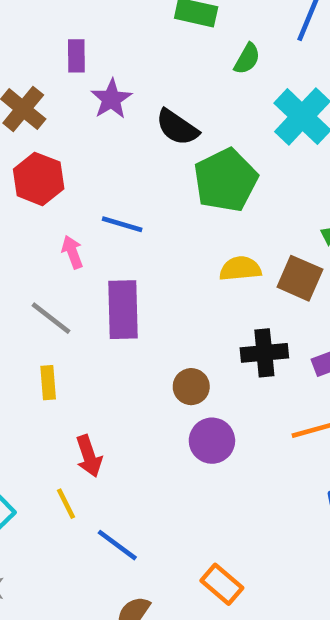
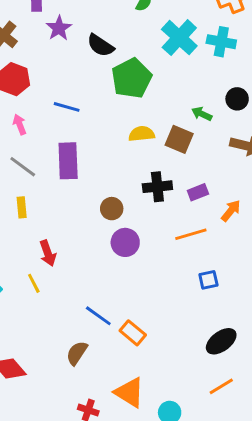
pink arrow: (72, 252) -> (20, 124), moved
blue line: (117, 545) -> (98, 316), moved

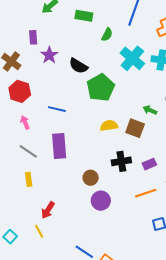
red arrow: (48, 253) -> (48, 210), turned 54

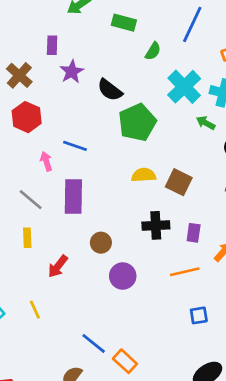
green arrow: (150, 110) -> (206, 123), moved
pink arrow: (25, 122) -> (46, 161), moved
purple rectangle: (149, 164) -> (194, 233), turned -64
brown circle: (91, 178) -> (101, 243), moved
red arrow: (48, 210) -> (58, 266), moved

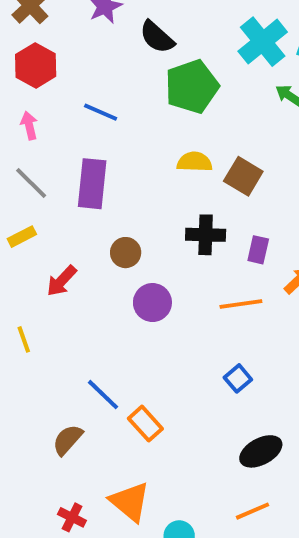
pink arrow: (46, 161) -> (29, 125), moved
yellow rectangle: (27, 238) -> (22, 237), turned 60
blue square: (199, 315) -> (238, 378), moved, turned -36

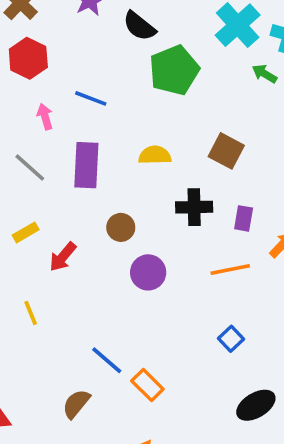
pink arrow: (29, 125) -> (45, 117), moved
yellow semicircle: (194, 162) -> (155, 155), moved
yellow rectangle: (22, 237) -> (26, 232), moved

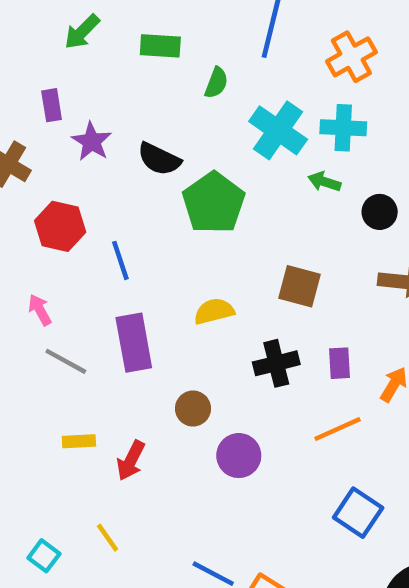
red hexagon: (28, 58) -> (60, 226), moved
blue line: (91, 98) -> (120, 260), turned 64
pink arrow: (45, 117) -> (40, 310), moved
yellow rectangle: (26, 232) -> (79, 441), turned 40
blue square: (231, 339) -> (358, 513), size x1.5

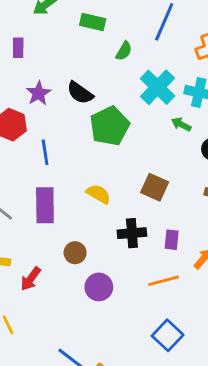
purple star: (92, 141) -> (38, 93), moved
yellow semicircle: (214, 311) -> (98, 194), turned 35

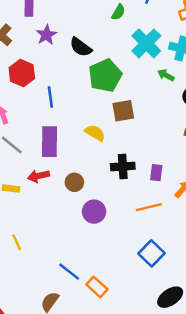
purple star: (38, 93) -> (46, 35), moved
brown square: (155, 187) -> (123, 111), moved, turned -35
red arrow: (31, 279) -> (38, 176), moved, turned 40

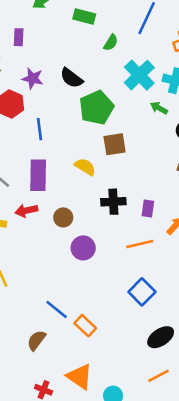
purple star: (46, 35) -> (33, 78), moved, turned -30

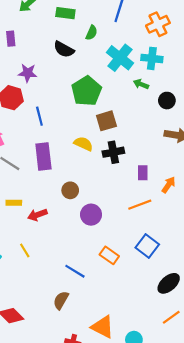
black semicircle: (71, 78) -> (64, 49), moved
black cross: (113, 202) -> (113, 152), moved
red arrow: (26, 211) -> (37, 215), moved
orange rectangle: (85, 326) -> (109, 255), moved

